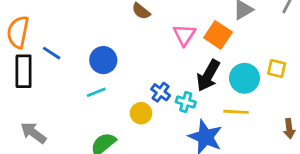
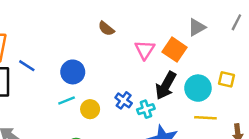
cyan cross: (186, 102) -> (146, 109), turned -35
yellow line: (236, 112) -> (205, 118), moved
yellow circle: (141, 113) -> (90, 109), moved

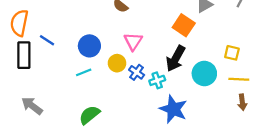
pink triangle: (145, 50) -> (133, 41), moved
cyan circle: (198, 88) -> (204, 73), moved
yellow circle: (90, 109) -> (117, 63), moved
yellow line: (205, 118) -> (239, 79), moved

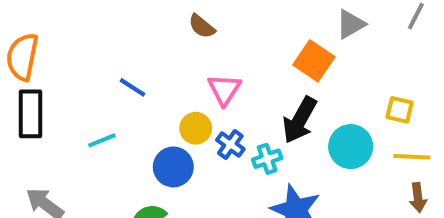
blue line: (47, 40) -> (132, 87), moved
blue circle: (89, 46) -> (173, 167), moved
cyan line: (84, 72) -> (102, 140), moved

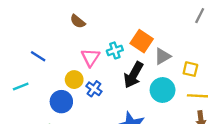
gray triangle: (351, 24) -> (163, 56), moved
cyan cross: (267, 159) -> (115, 50), moved

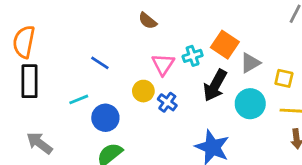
blue circle: (61, 102) -> (105, 118), moved

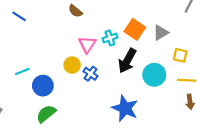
blue line: (100, 63) -> (19, 16), moved
gray triangle: (250, 63) -> (161, 33), moved

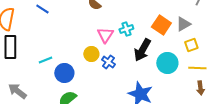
orange square: (135, 29) -> (161, 25), moved
gray triangle: (161, 33) -> (183, 24), moved
yellow square: (180, 55) -> (191, 45), turned -32

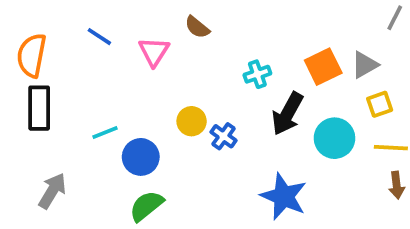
orange square: (161, 25) -> (323, 67), turned 30
pink triangle: (105, 35) -> (154, 52), moved
gray arrow: (17, 91) -> (52, 191), turned 84

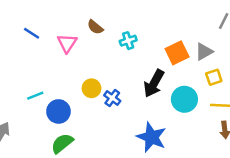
cyan cross: (257, 74) -> (128, 41), moved

